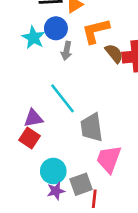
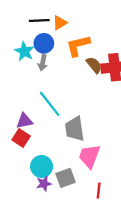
gray arrow: (66, 51) -> (43, 63), moved
red line: (94, 199) -> (99, 190), moved

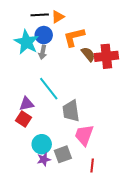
cyan star: (24, 51) -> (27, 42), size x1.4

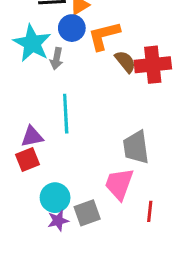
blue circle: (44, 35) -> (72, 28), moved
cyan line: (49, 89) -> (66, 114), turned 35
gray trapezoid: (71, 111) -> (136, 147), moved
red square: (23, 119) -> (28, 159), turned 35
red line: (92, 165) -> (150, 211), moved

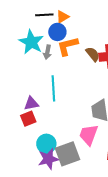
orange L-shape: (104, 36) -> (68, 46), moved
gray square: (87, 213) -> (68, 154), size x1.4
purple star: (58, 221) -> (48, 159), size x1.5

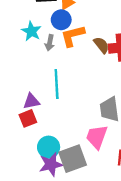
cyan star: (31, 42) -> (31, 31), size x0.7

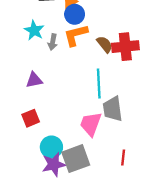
blue circle: (61, 20) -> (75, 14), moved
cyan line: (57, 84) -> (99, 84), moved
purple triangle: (31, 101) -> (34, 80), moved
pink trapezoid: (97, 137) -> (91, 124), moved

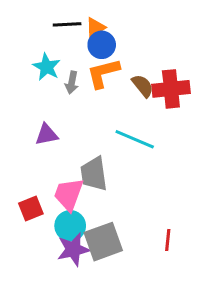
cyan line: (99, 84) -> (135, 139), turned -64
gray trapezoid: (113, 109) -> (94, 174), moved
red square: (31, 118) -> (31, 209), moved
pink trapezoid: (91, 124) -> (69, 194), moved

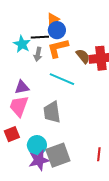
black line: (67, 24) -> (40, 37), moved
cyan line: (135, 139) -> (62, 79), moved
pink trapezoid: (69, 194) -> (19, 106), moved

